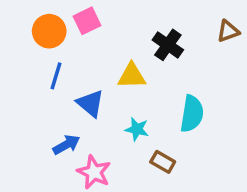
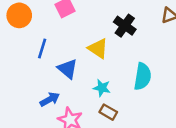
orange circle: (49, 31) -> (19, 15), moved
yellow triangle: (132, 76) -> (98, 48), turned 35
brown rectangle: (163, 162) -> (108, 112), moved

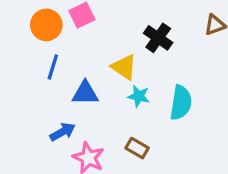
orange circle: (19, 15) -> (46, 25), moved
blue triangle: (68, 69) -> (85, 93), turned -40
cyan star: (102, 88) -> (139, 96), moved

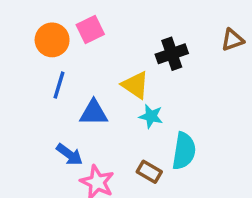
black cross: (158, 38) -> (172, 54), turned 36
cyan semicircle: (181, 103) -> (184, 151), moved
blue arrow: (63, 132) -> (69, 154), turned 65

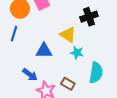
blue line: (59, 85) -> (14, 34), moved
brown rectangle: (149, 172) -> (68, 84), moved

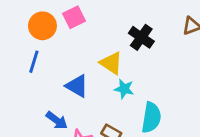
black cross: (89, 17) -> (141, 37), turned -36
blue triangle: (44, 51) -> (77, 86), turned 30

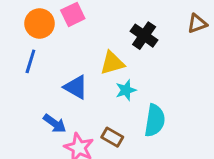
yellow triangle: (111, 63) -> (112, 63), turned -50
cyan star: (124, 89) -> (126, 90), turned -30

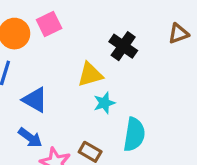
blue triangle: (76, 87) -> (35, 100), moved

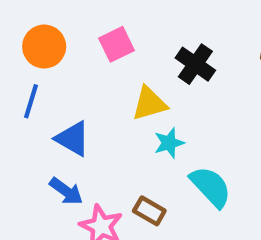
pink square: (49, 24) -> (116, 44), moved
cyan semicircle: (134, 134) -> (211, 187), turned -52

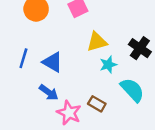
black cross: (195, 64) -> (140, 48), moved
blue line: (31, 101) -> (23, 58), moved

